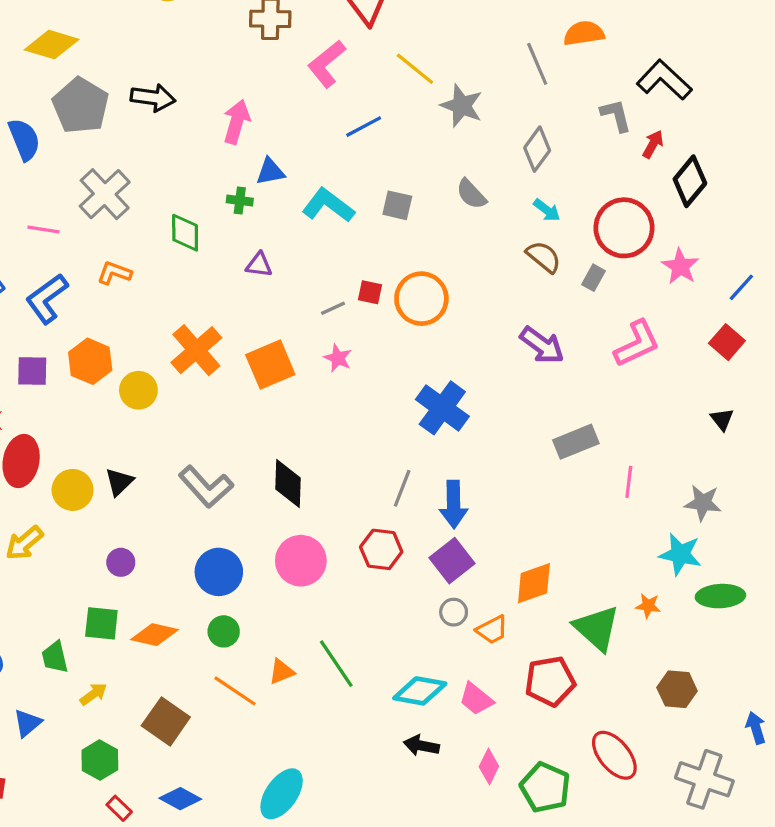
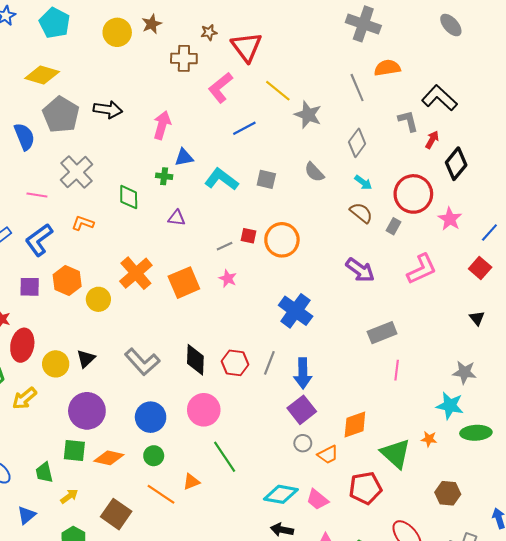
pink line: (629, 482) -> (397, 370), moved
red hexagon: (381, 549) -> (235, 363), moved
purple circle: (121, 562) -> (87, 411), size x2.0
green line: (336, 664) -> (225, 457), moved

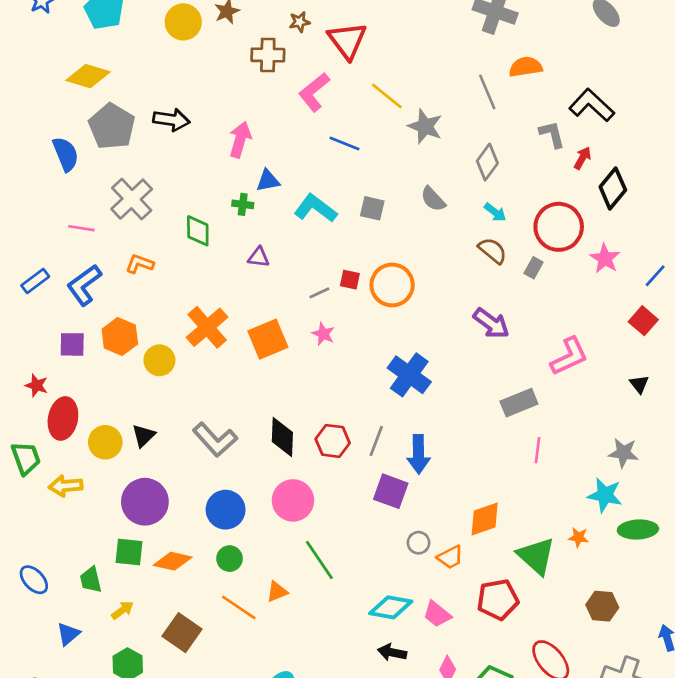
blue line: (244, 128) -> (345, 144), turned 50
pink L-shape: (422, 269) -> (569, 356), moved
yellow arrow: (24, 398) -> (66, 486), turned 35
purple square: (302, 410) -> (391, 491), moved, turned -32

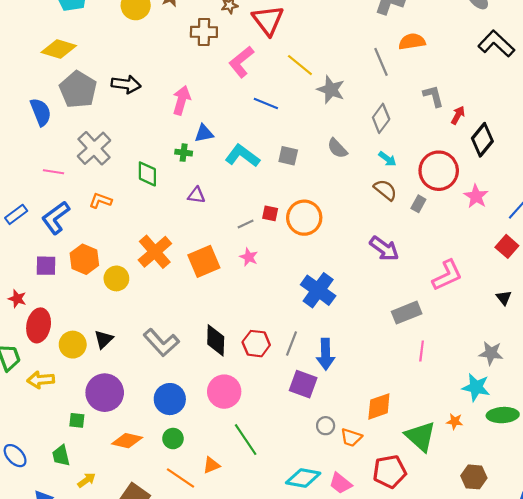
black L-shape: (592, 105) -> (496, 44), moved
green square: (129, 552) -> (77, 420), moved, size x0.7
orange trapezoid: (450, 557) -> (351, 437), turned 45

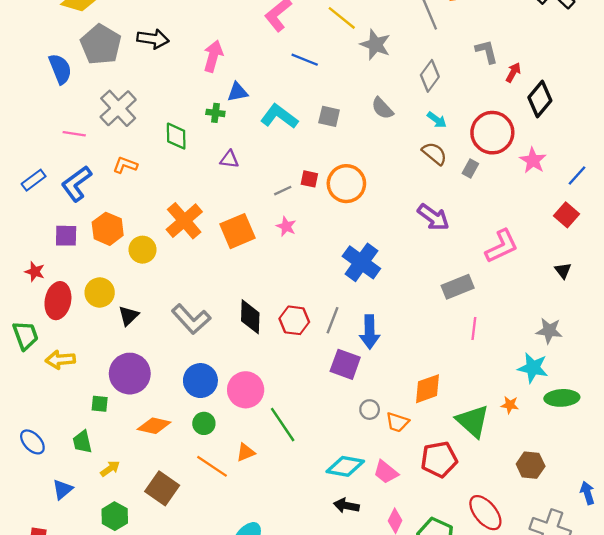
yellow circle: (73, 345) -> (100, 293), moved
pink circle: (224, 392) -> (246, 390), moved

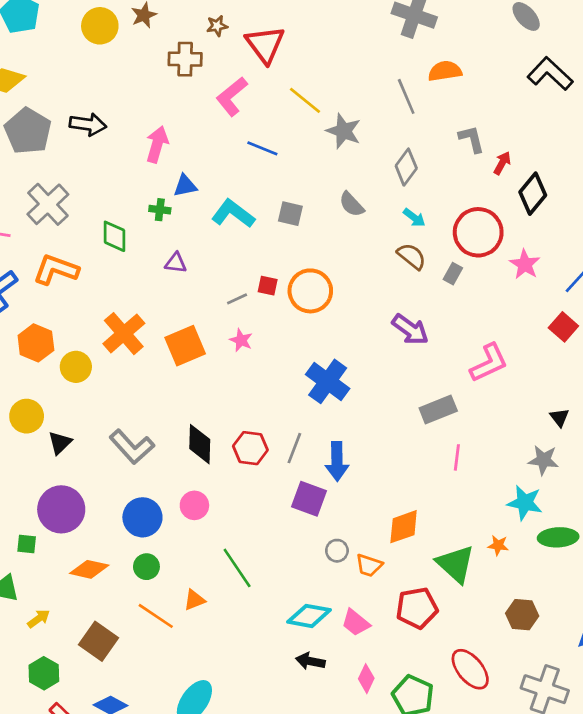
orange L-shape: (125, 165) -> (56, 270), size x1.6
black triangle: (563, 270) -> (559, 417), moved
pink circle: (246, 390) -> (194, 505), moved, size x0.7

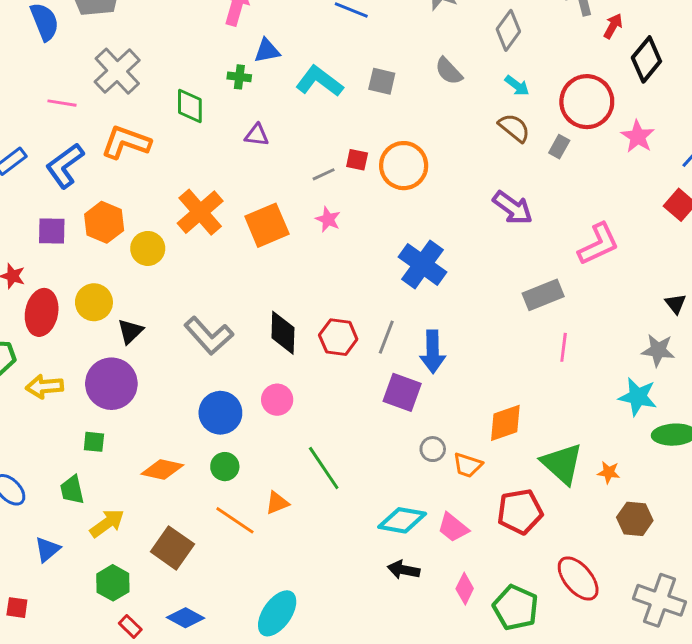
purple circle: (61, 509) -> (111, 384), moved
orange star: (498, 545) -> (609, 472), moved
yellow arrow: (39, 619) -> (107, 523), size x1.4

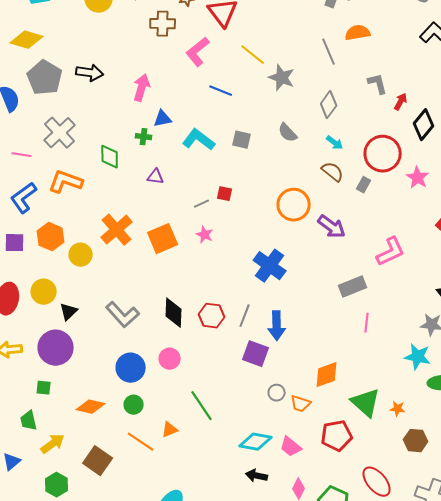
orange circle: (404, 166) -> (294, 205), moved

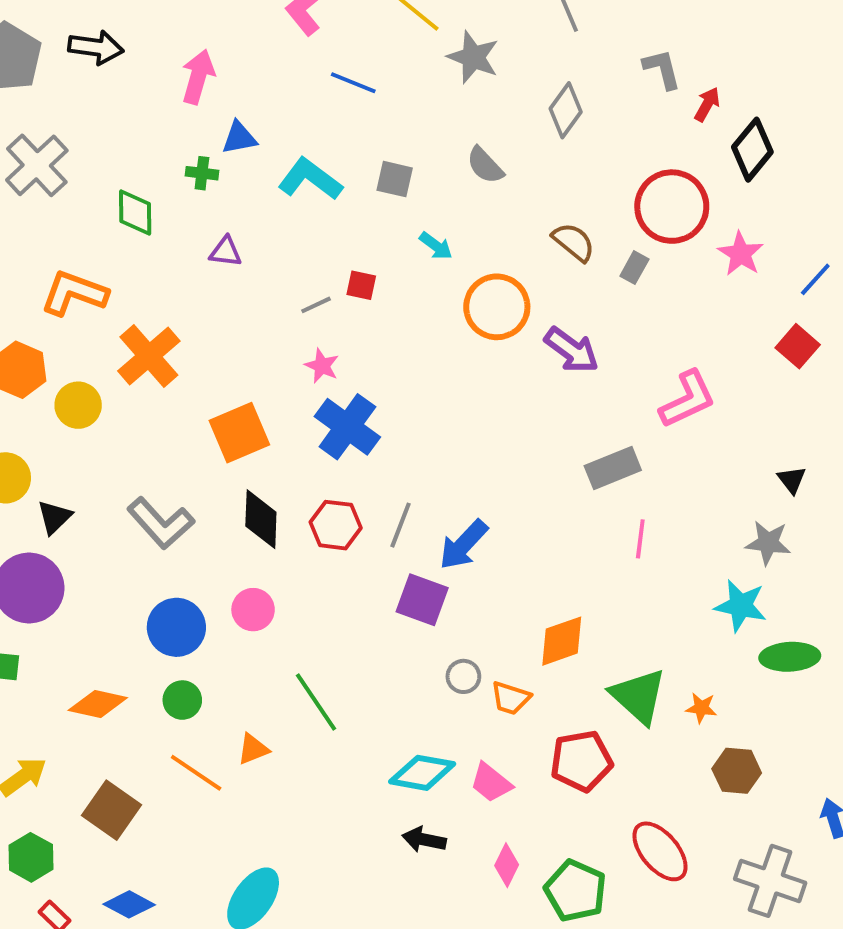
cyan arrow: (335, 143) -> (436, 246), moved
orange L-shape: (66, 182) -> (74, 293), moved
orange square: (163, 239) -> (239, 433), moved
blue cross: (270, 266) -> (347, 427), moved
blue arrow: (277, 326) -> (463, 545), turned 44

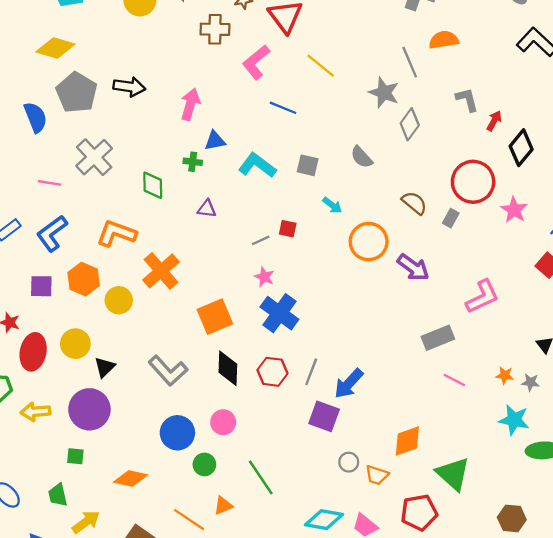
gray star: (473, 57) -> (384, 93), moved
pink line: (640, 539) -> (454, 380), turned -70
gray star: (768, 543) -> (531, 382), size x0.7
green circle: (182, 700) -> (204, 464), moved
orange star: (701, 708) -> (505, 375), moved

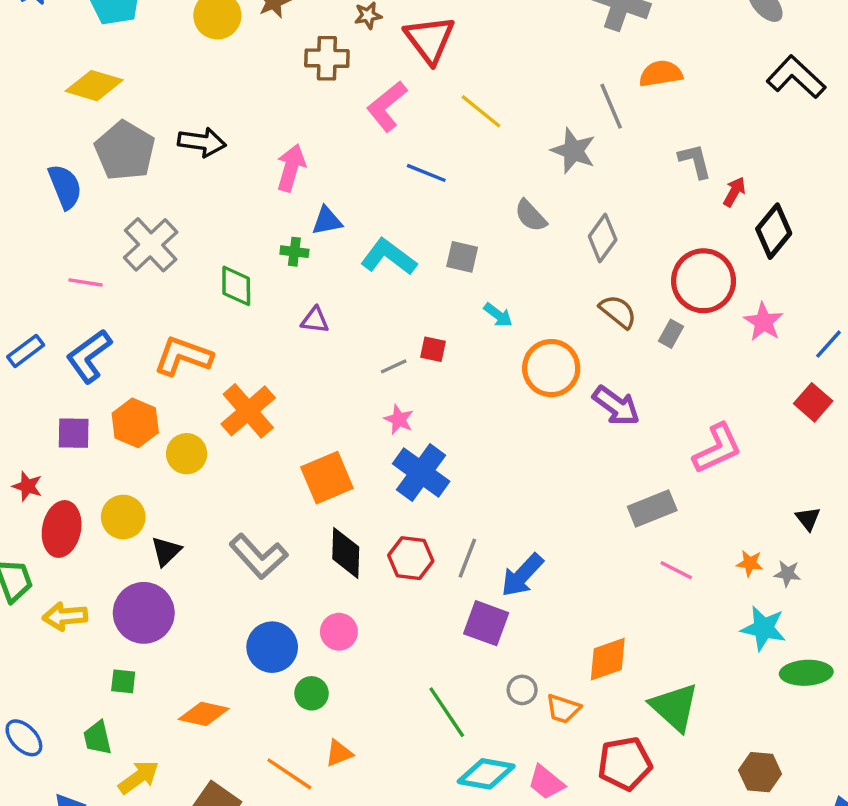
gray diamond: (410, 124) -> (603, 238), moved
gray semicircle: (362, 157) -> (531, 216), moved
green line: (261, 477) -> (447, 712), moved

